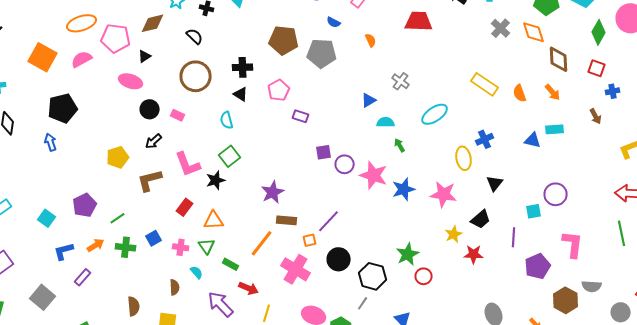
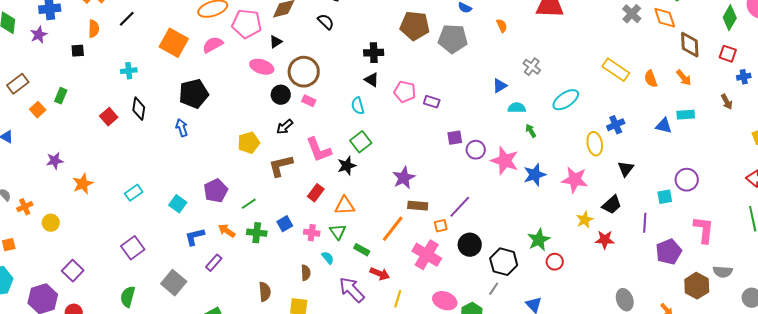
brown circle: (196, 76) -> (304, 72), moved
pink pentagon: (279, 90) -> (405, 92), moved, turned -30
orange arrow: (96, 245) -> (227, 231), turned -114

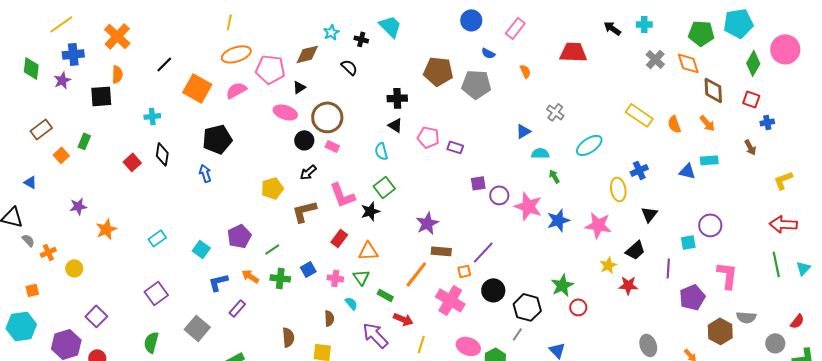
black line: (127, 19) -> (164, 64), moved
black square: (78, 51) -> (101, 96), size x1.6

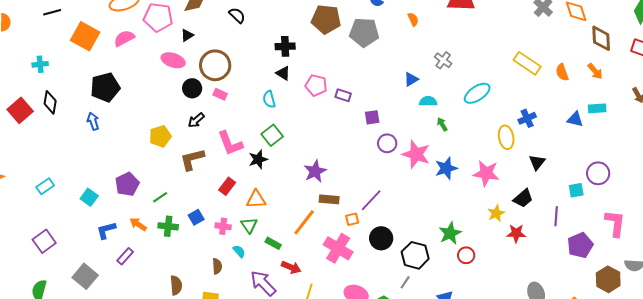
black line: (164, 64) -> (52, 12), turned 30
red square: (132, 162) -> (20, 110), size x1.4
purple square: (478, 183) -> (372, 117), moved

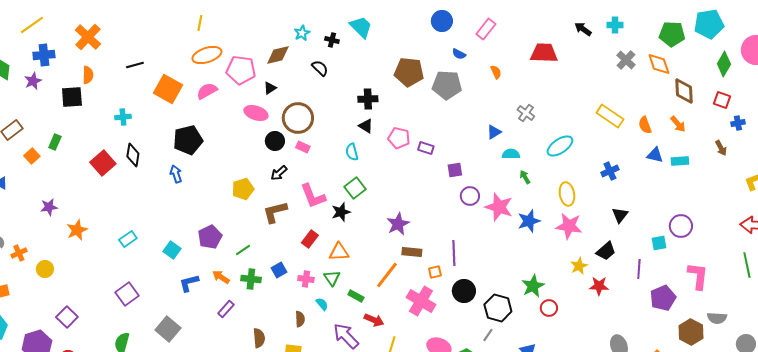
blue triangle: (575, 119) -> (655, 155), moved
yellow ellipse: (506, 137) -> (567, 194), moved
purple line: (371, 200) -> (454, 253), turned -45
purple rectangle: (125, 256) -> (226, 309), moved

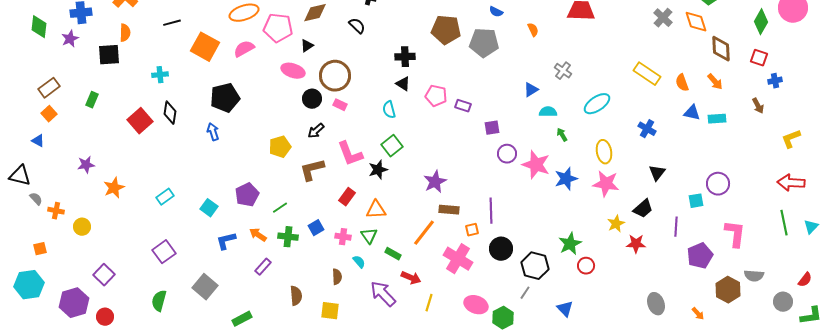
orange square: (32, 156) -> (49, 114), moved
blue cross: (610, 171) -> (647, 129), turned -36
orange cross: (19, 253) -> (56, 211), turned 35

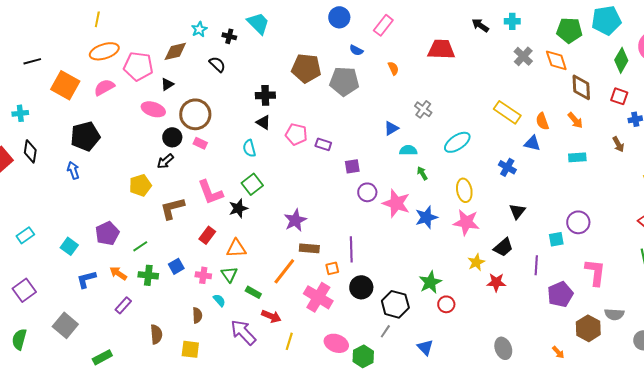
blue triangle: (692, 113) -> (532, 143), moved
black arrow: (316, 131) -> (165, 161), moved
gray ellipse: (656, 304) -> (503, 348), moved

